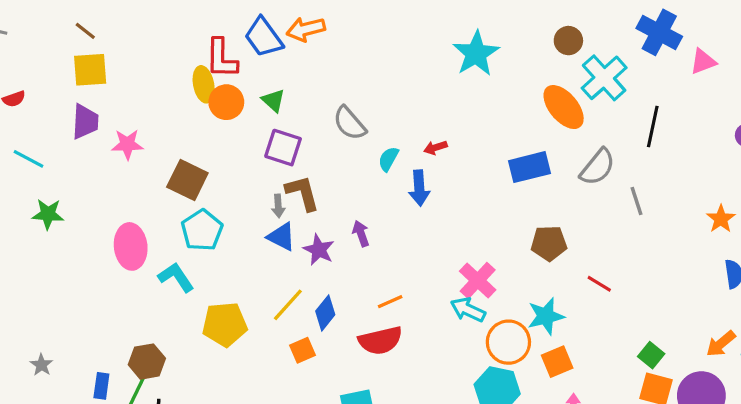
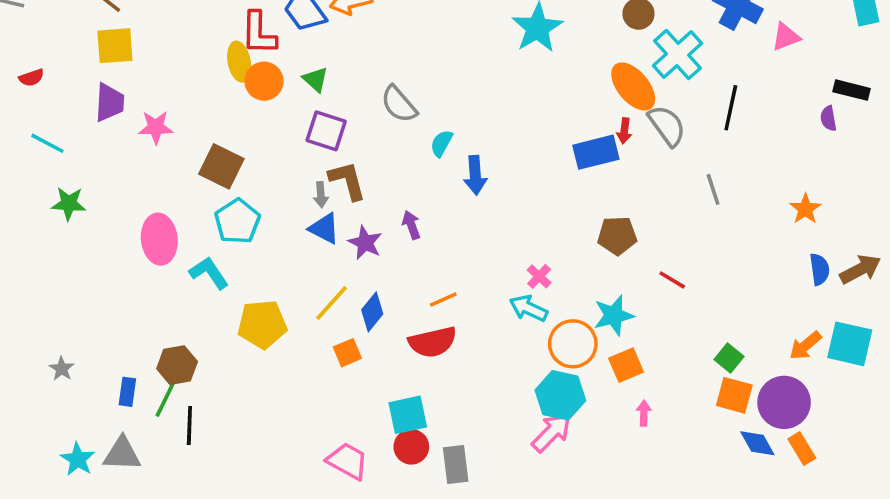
red arrow: (435, 148) -> (624, 131), moved, turned -65
gray semicircle: (598, 167) -> (667, 126), moved, turned -75
pink cross: (478, 281) -> (539, 276), size x0.6

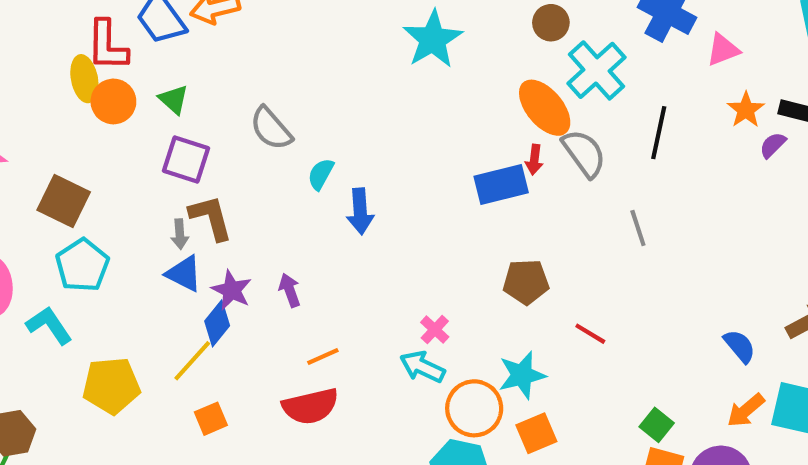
purple semicircle: (828, 118) -> (773, 145), turned 55
orange star: (805, 209) -> (746, 110), moved
purple arrow: (411, 225) -> (290, 290), moved
blue semicircle: (820, 269) -> (740, 346), moved, turned -32
blue diamond: (372, 312) -> (217, 323), moved

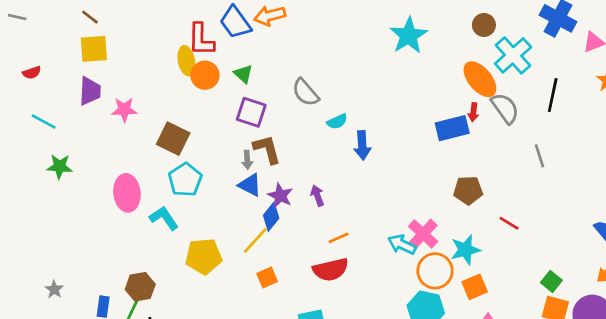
cyan semicircle: (321, 174) -> (337, 121), turned -144
pink cross: (435, 330) -> (423, 234), moved, size x1.6

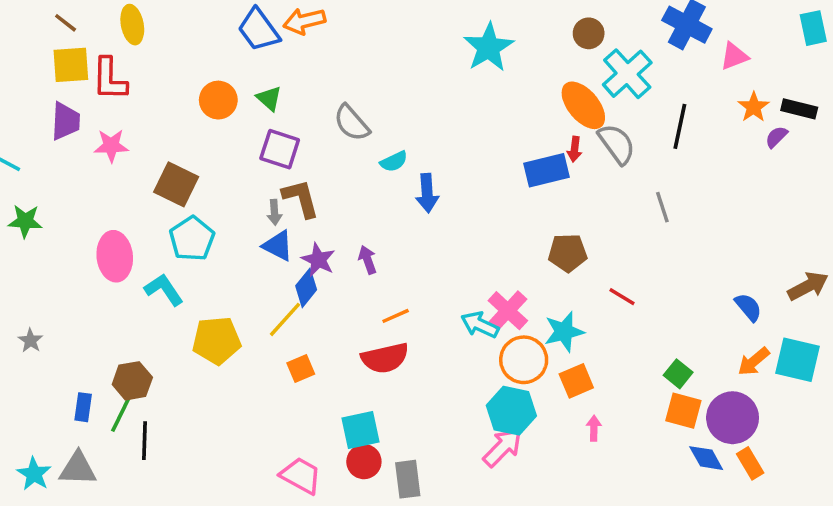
red L-shape: (201, 40) -> (109, 79), moved
yellow ellipse: (186, 61) -> (132, 25), moved
gray star: (54, 289) -> (30, 340), moved

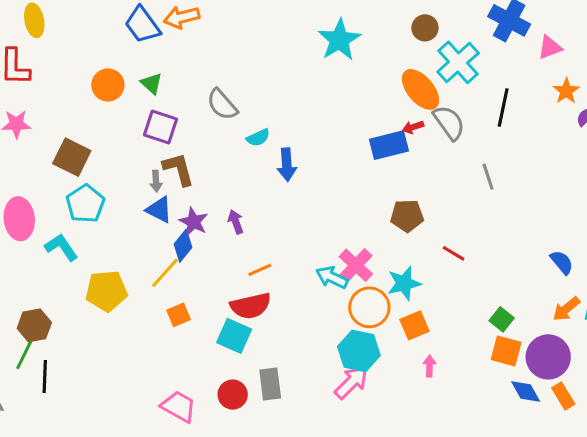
red arrow: (575, 149) -> (413, 127), turned 65
cyan square: (360, 430) -> (234, 336), moved, turned 36
gray rectangle: (408, 479) -> (270, 384), moved

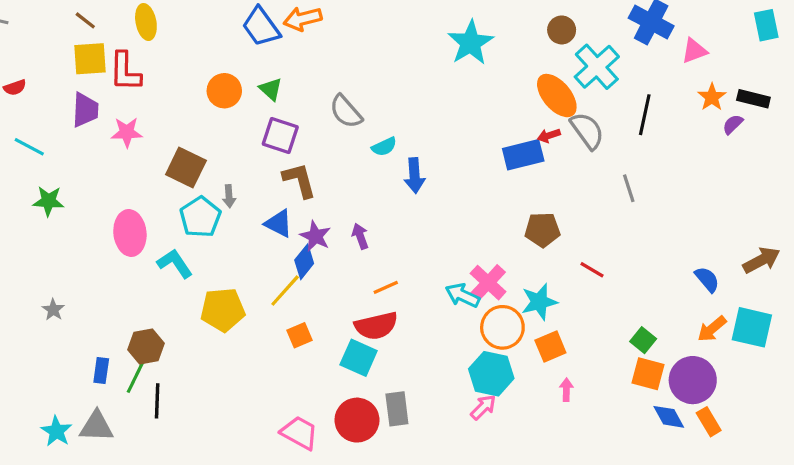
gray arrow: (156, 181) -> (229, 196), moved
pink arrow: (351, 383) -> (483, 407), size x0.7
red circle: (233, 395) -> (357, 420), size x1.4

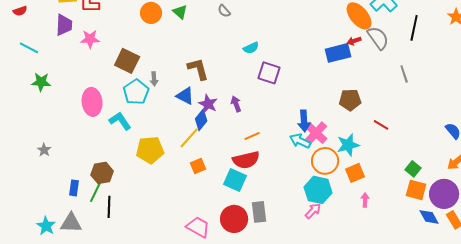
gray semicircle: (346, 112) -> (224, 11), moved, size x0.6
purple square: (280, 135) -> (269, 73), moved
blue arrow: (415, 175) -> (304, 121), moved

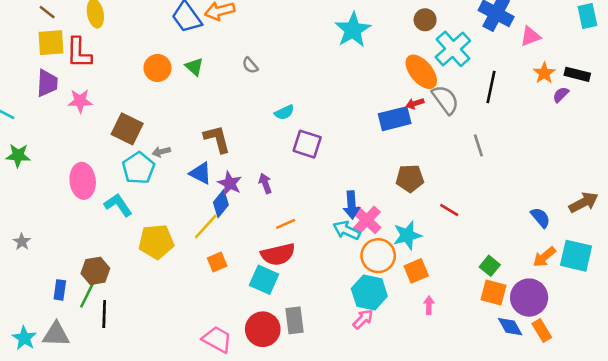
gray arrow: (154, 79) -> (161, 152), turned 80

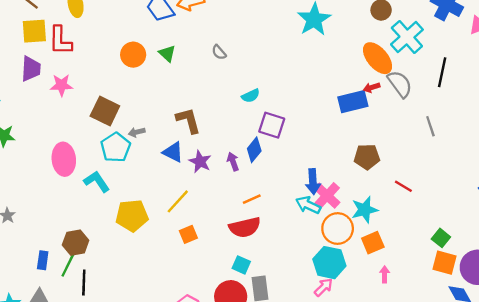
blue diamond: (221, 204) -> (254, 150), moved
cyan square: (264, 280) -> (241, 265), moved, size x0.7

